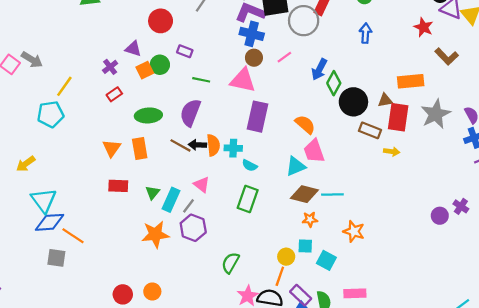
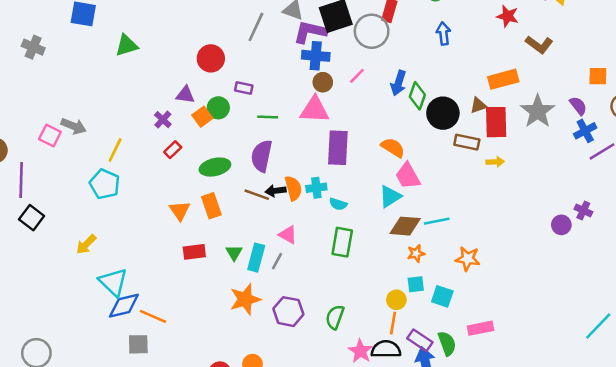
cyan pentagon: (51, 114) -> (105, 184), turned -30
purple hexagon: (193, 228) -> (288, 312), moved

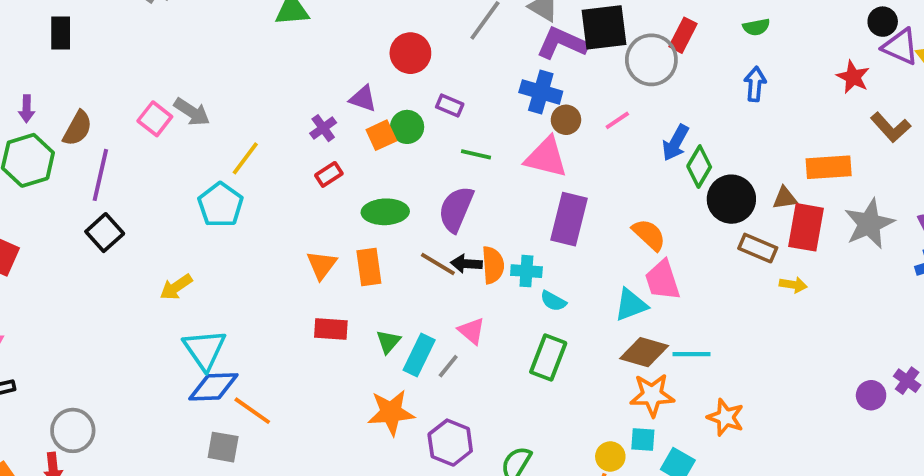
blue cross: (316, 56) -> (541, 92), moved
orange star: (416, 253) -> (652, 395), size x1.6

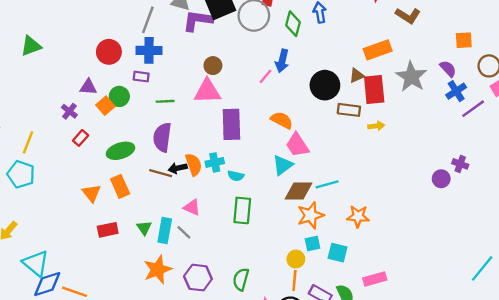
blue cross: (541, 92) -> (149, 50), moved
pink line: (617, 120) -> (266, 76), moved
green diamond: (699, 167) -> (293, 24), moved
gray line: (448, 366) -> (184, 232), turned -70

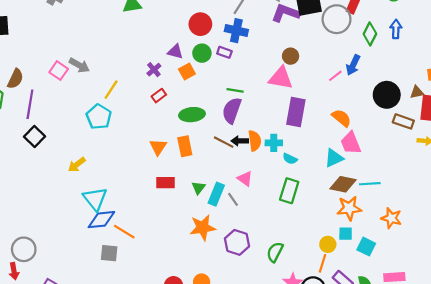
green circle: (119, 96) -> (202, 53), moved
green line: (165, 101) -> (235, 90), moved

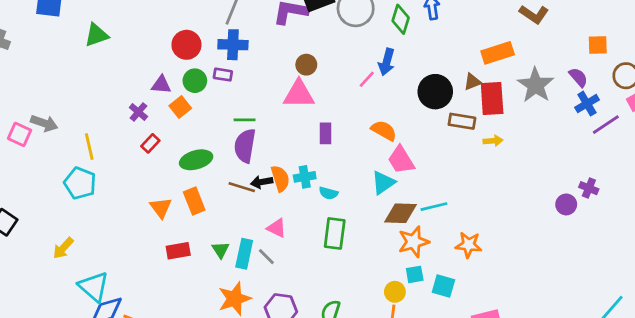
yellow line: (111, 90) -> (89, 147), turned -36
purple rectangle: (296, 112) -> (325, 133), size x0.6

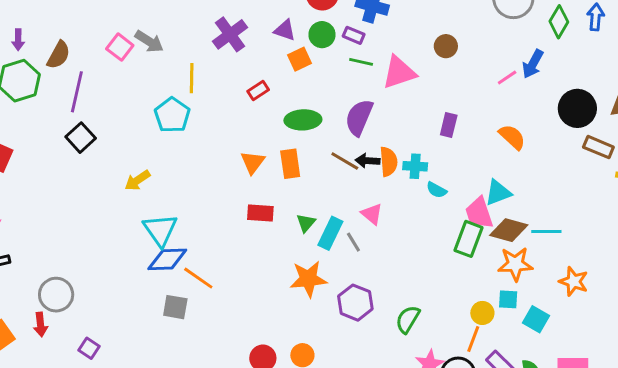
pink triangle: (299, 94) -> (399, 72), moved, turned -32
purple cross: (138, 112) -> (230, 34), moved, size x1.6
green line: (245, 120) -> (361, 62), moved
pink trapezoid: (401, 160) -> (479, 213), moved
green rectangle: (335, 233) -> (468, 239), moved

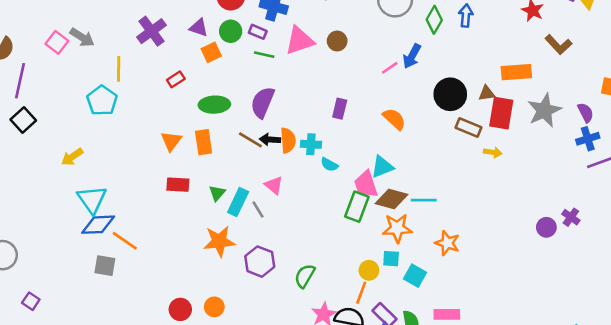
pink triangle: (399, 72) -> (300, 41), moved

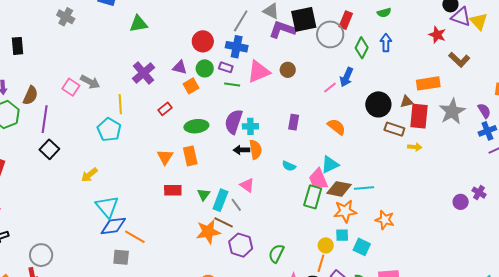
brown line: (250, 140) -> (224, 222), moved
cyan cross: (311, 144) -> (250, 126), moved

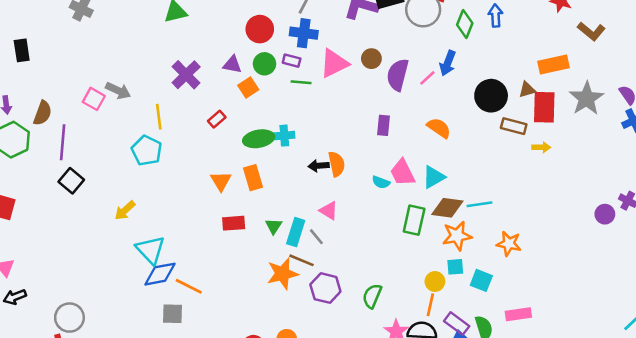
purple semicircle: (234, 122) -> (398, 75), moved
cyan cross: (250, 126) -> (284, 136), moved
pink trapezoid: (318, 179) -> (403, 173), moved

